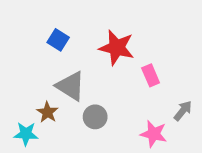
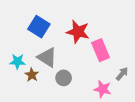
blue square: (58, 40) -> (39, 27), size x1.5
pink rectangle: (151, 75) -> (101, 50), size x1.5
cyan star: (26, 134) -> (17, 61), moved

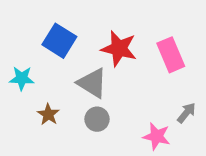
pink rectangle: (101, 50) -> (171, 55), moved
gray triangle: (47, 57) -> (92, 83), moved
cyan star: (17, 61) -> (22, 78), moved

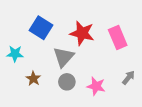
gray triangle: (92, 83) -> (64, 57), turned 40
pink star: (157, 136) -> (96, 86), moved

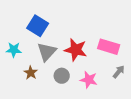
red star: (82, 33) -> (76, 50), moved
pink rectangle: (118, 38) -> (109, 47), moved, turned -50
gray triangle: (64, 57) -> (47, 52), moved

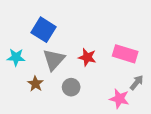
red star: (76, 50) -> (87, 57), size x0.7
pink star: (89, 80) -> (119, 99), moved

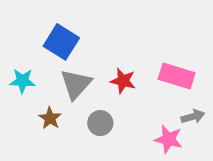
gray arrow: (137, 83) -> (193, 117), turned 35

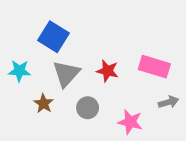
pink star: (168, 139) -> (130, 122), moved

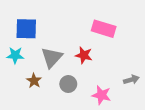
blue square: (53, 37) -> (26, 29), moved, turned -30
pink rectangle: (154, 67) -> (104, 29), moved

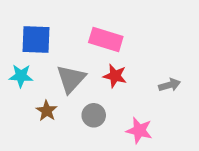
pink rectangle: (104, 29) -> (106, 39), moved
gray arrow: (131, 80) -> (170, 85), moved

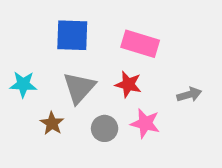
blue square: (36, 39) -> (72, 35), moved
pink rectangle: (106, 39) -> (140, 44), moved
pink star: (139, 130) -> (145, 123), moved

